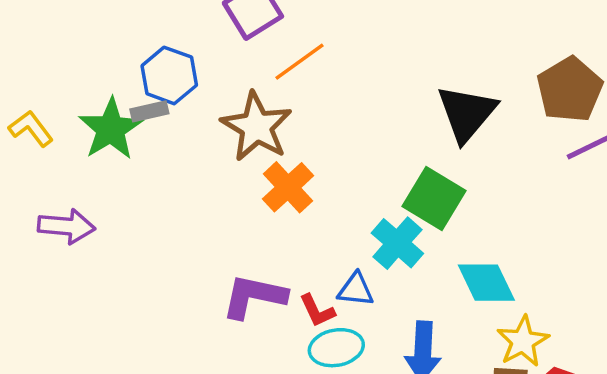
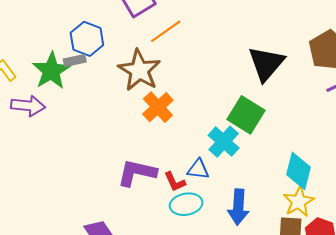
purple arrow: (66, 226) -> (28, 106), moved
cyan diamond: (486, 283) -> (299, 171), moved, turned 39

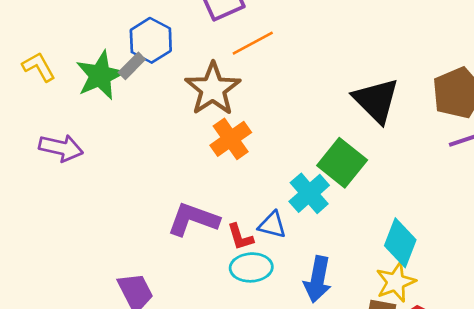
gray rectangle: (75, 60) -> (132, 66), turned -40
black triangle: (266, 64) -> (376, 100), turned -33
purple arrow: (28, 106) -> (61, 148), moved

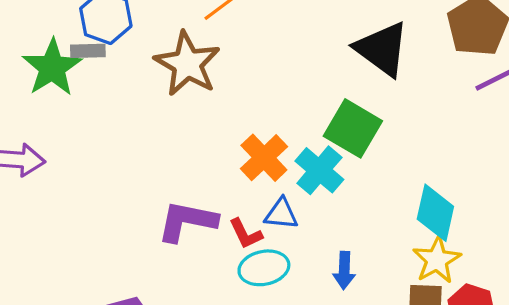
gray rectangle: (132, 66) -> (88, 51), turned 52
orange cross: (231, 139) -> (264, 158), moved
blue arrow: (318, 279) -> (344, 270), size x0.7

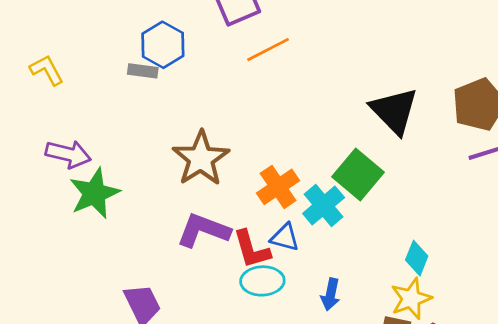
brown star: (187, 64) -> (201, 158), moved
green star: (52, 68) -> (94, 193), moved
cyan diamond: (435, 213) -> (417, 258), size x0.7
red L-shape: (246, 234) -> (252, 249), size x1.4

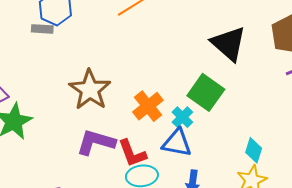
cyan cross: (324, 206) -> (182, 117), size x0.7
blue triangle: (285, 237) -> (177, 143), moved, size x1.4

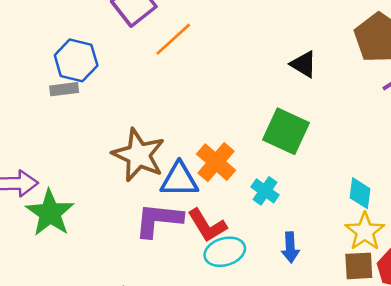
black triangle: (229, 44) -> (303, 64), size x0.6
cyan cross: (182, 117) -> (265, 191), moved
blue triangle: (177, 143) -> (179, 180), moved

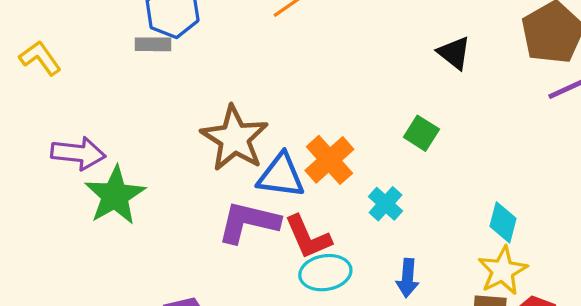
green square: (286, 131) -> (421, 133), size x0.6

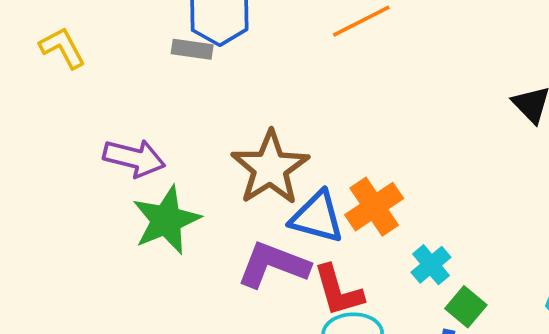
green square: (421, 133) -> (466, 307), moved
purple arrow: (78, 153) -> (134, 158), moved
green star: (115, 195) -> (166, 220), moved

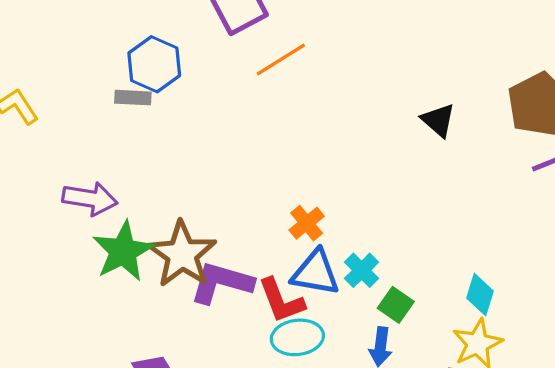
brown star: (270, 168) -> (182, 254), moved
orange cross: (374, 207) -> (307, 223), size x0.7
blue triangle: (317, 217) -> (316, 273), moved

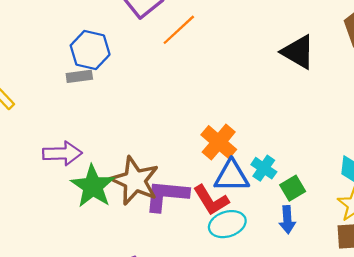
black triangle: (438, 120) -> (298, 52), size x1.4
orange cross: (307, 223) -> (219, 142), size x1.4
green square: (396, 305) -> (293, 188), turned 35

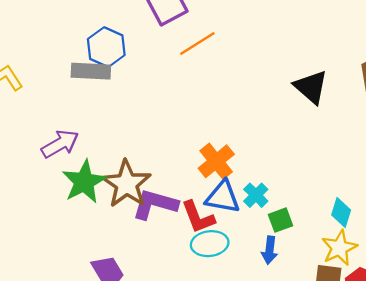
gray rectangle: (79, 76) -> (91, 71), size x1.5
purple arrow: (62, 153) -> (60, 144), turned -39

